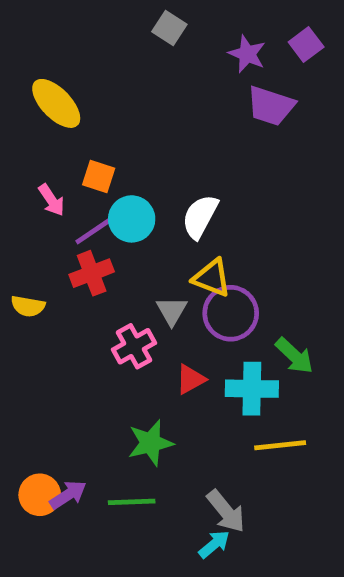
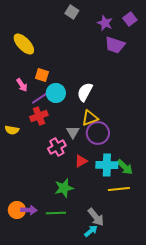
yellow triangle: (212, 278) -> (90, 118), turned -42
green arrow: (294, 356) -> (125, 167), moved
purple arrow: (68, 495) -> (29, 210), turned 35

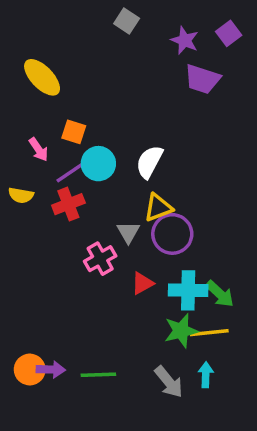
yellow semicircle: (12, 130) -> (21, 195), moved
green star: (64, 188) -> (181, 331), moved
cyan arrow: (91, 231) -> (206, 375), moved, turned -48

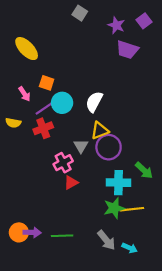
red triangle: (142, 283) -> (71, 183), moved
green arrow: (220, 294) -> (144, 170), moved
cyan arrow: (206, 375) -> (130, 248), moved, turned 112

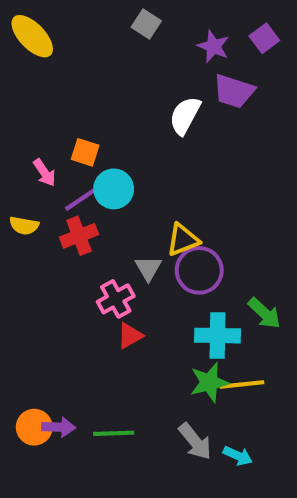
yellow ellipse: (27, 49) -> (32, 36), moved
white semicircle: (94, 102) -> (185, 116), moved

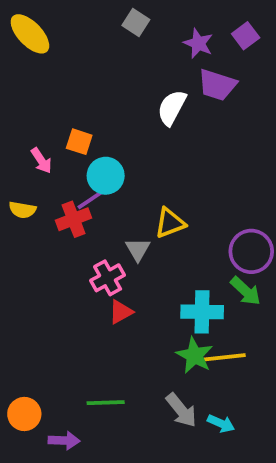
purple line: (81, 199) -> (92, 198), moved
purple circle: (199, 270) -> (251, 251), moved
green star: (209, 382) -> (195, 355), turned -30
orange circle: (34, 427) -> (24, 414), moved
purple arrow: (59, 427) -> (64, 440), moved

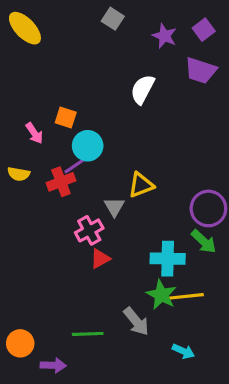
purple trapezoid: (217, 85) -> (201, 70), moved
gray arrow: (181, 410) -> (136, 321), moved

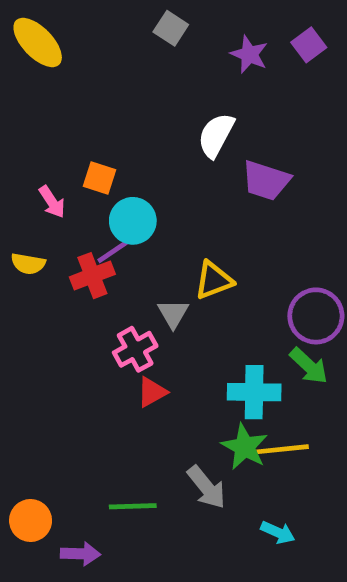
purple trapezoid: (201, 70) -> (266, 180), moved

